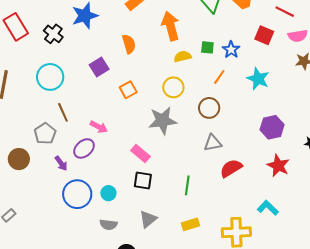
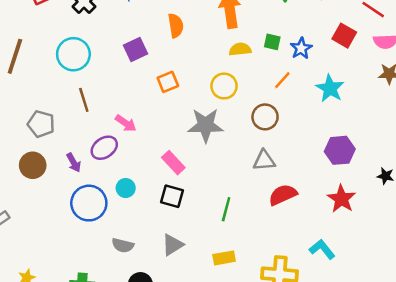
gray pentagon: (45, 134) -> (41, 124), moved, turned -30
brown circle: (19, 159) -> (33, 165), moved
cyan circle: (108, 193) -> (126, 188), moved

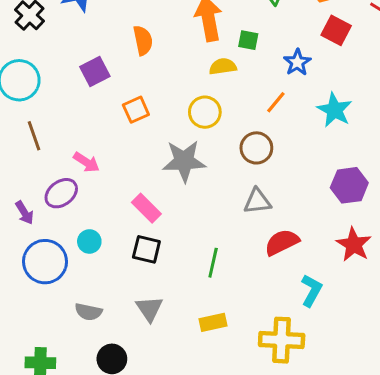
red square: (344, 36) -> (336, 30), moved
green square: (272, 42) -> (248, 40), moved
gray triangle: (173, 245) -> (149, 309), turned -30
cyan L-shape: (322, 249) -> (311, 290), moved, turned 70

